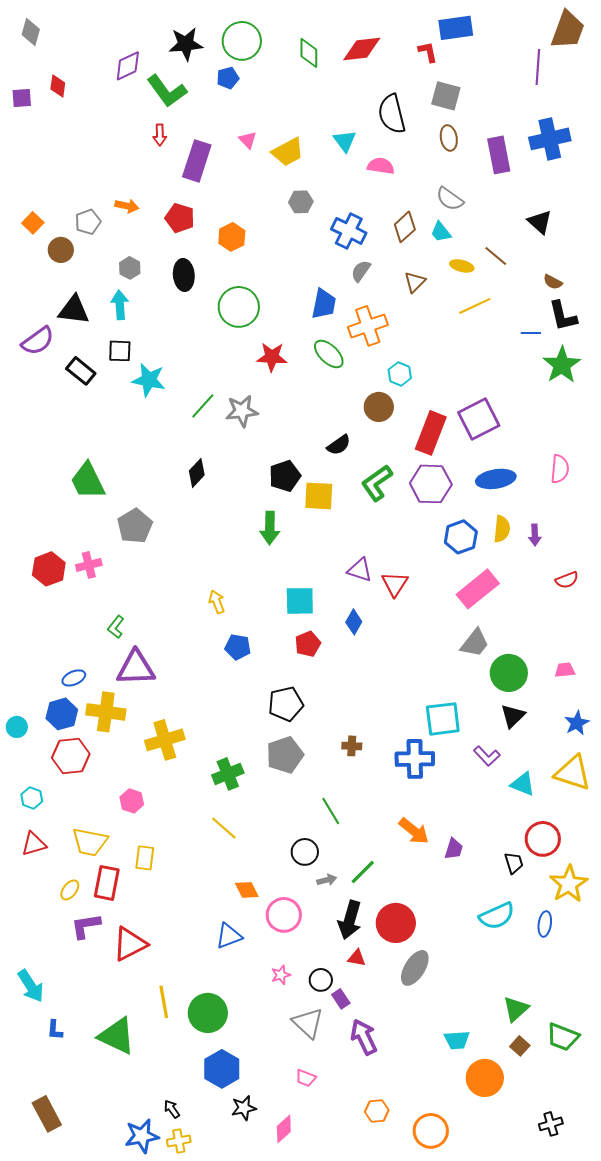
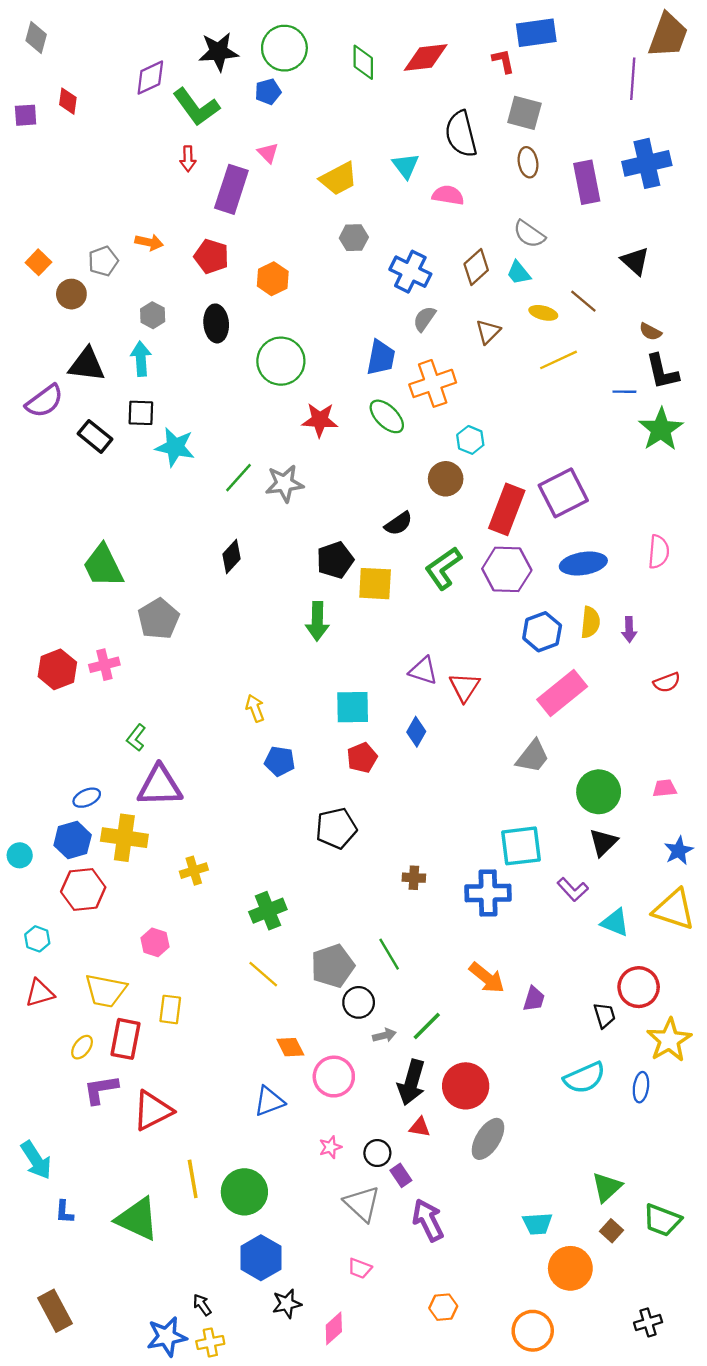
pink triangle: (248, 140) -> (268, 153), moved
gray trapezoid: (475, 643) -> (533, 756), moved
yellow cross: (165, 740) -> (194, 871), size x0.6
gray pentagon: (285, 755) -> (333, 966), moved
orange circle: (431, 1131) -> (533, 1331), moved

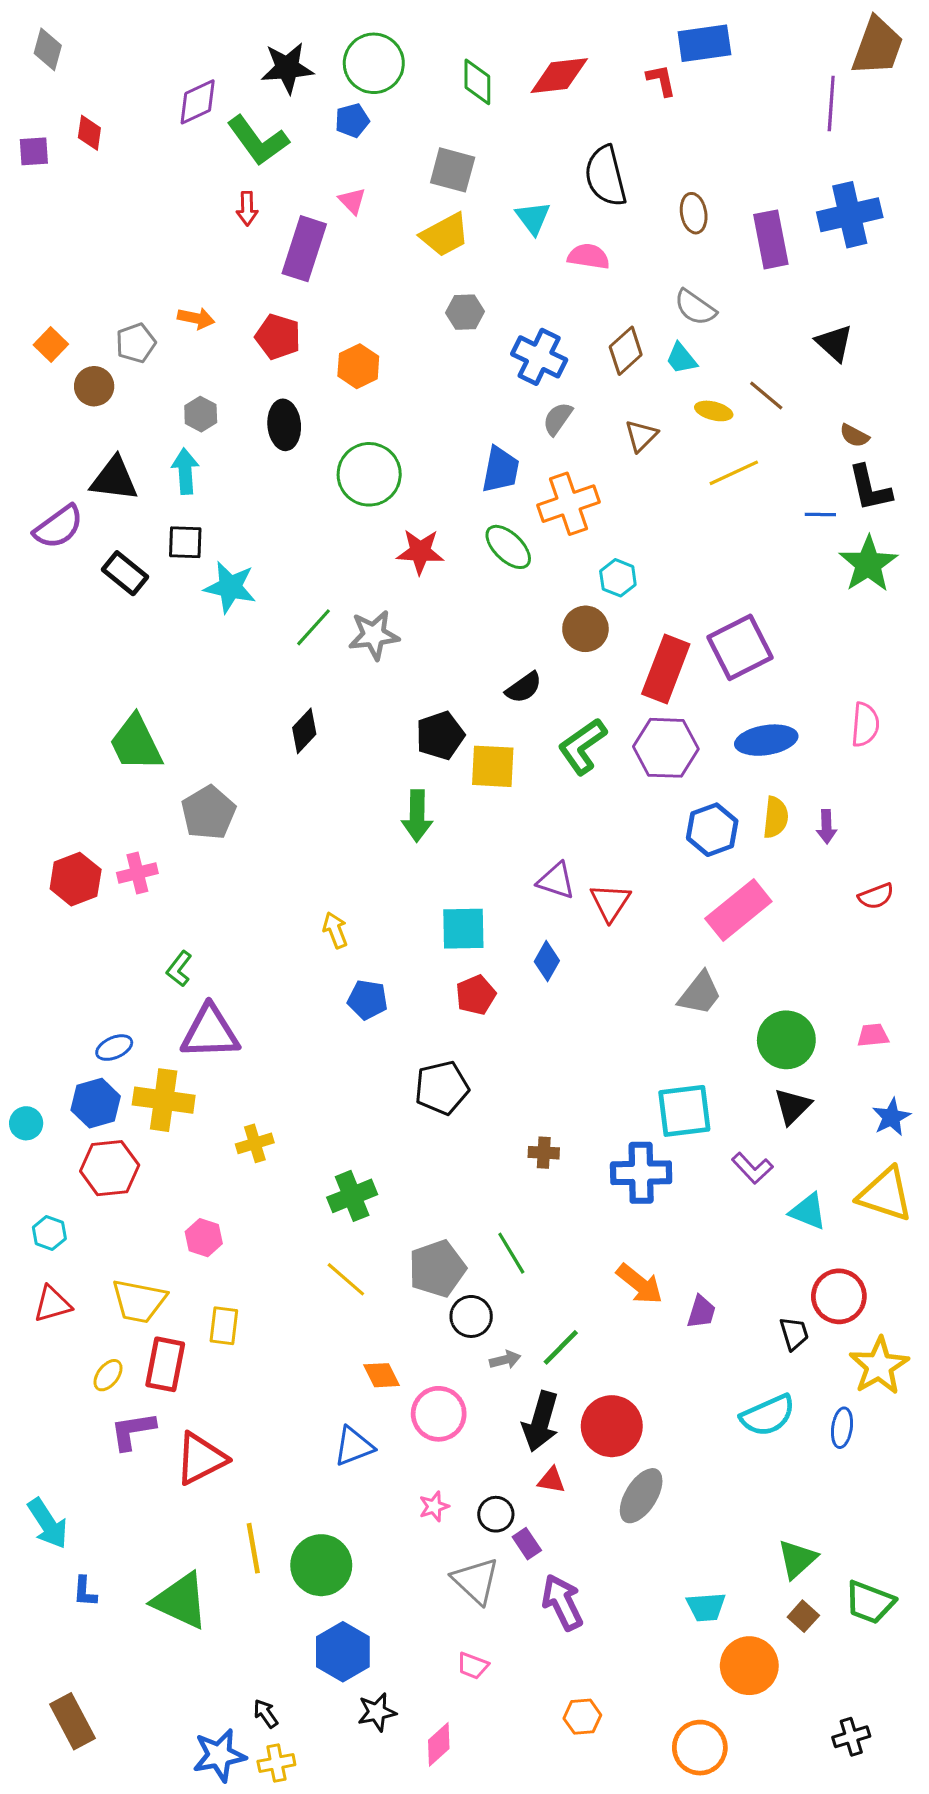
gray square: (524, 113) -> (453, 170), moved

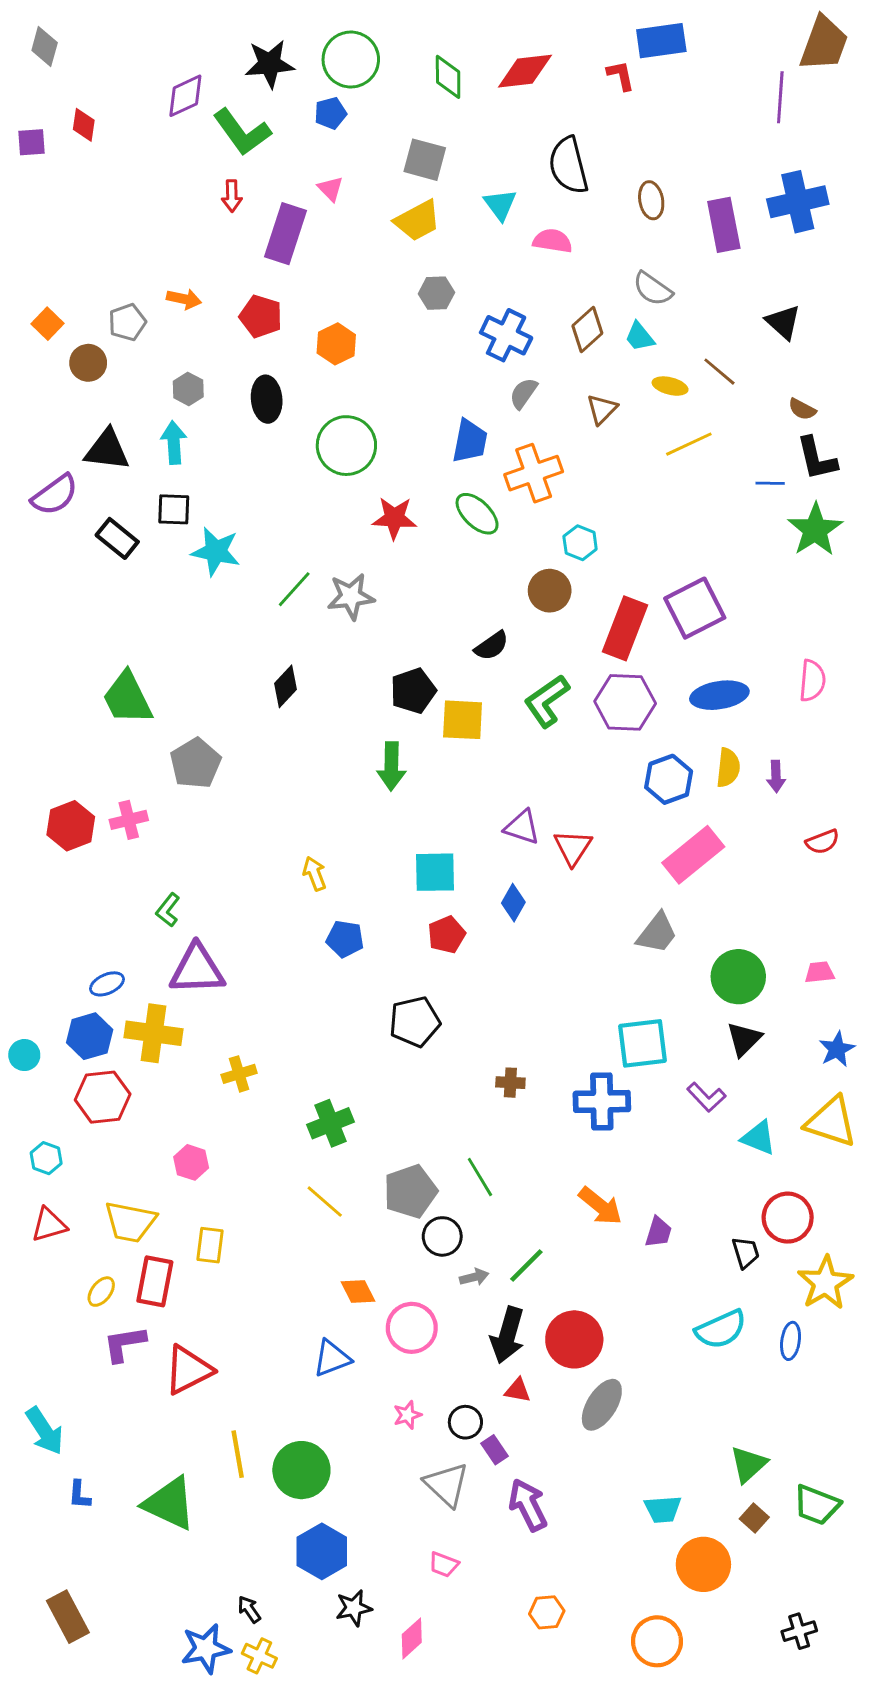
yellow cross: (276, 1763) -> (259, 1656), turned 36

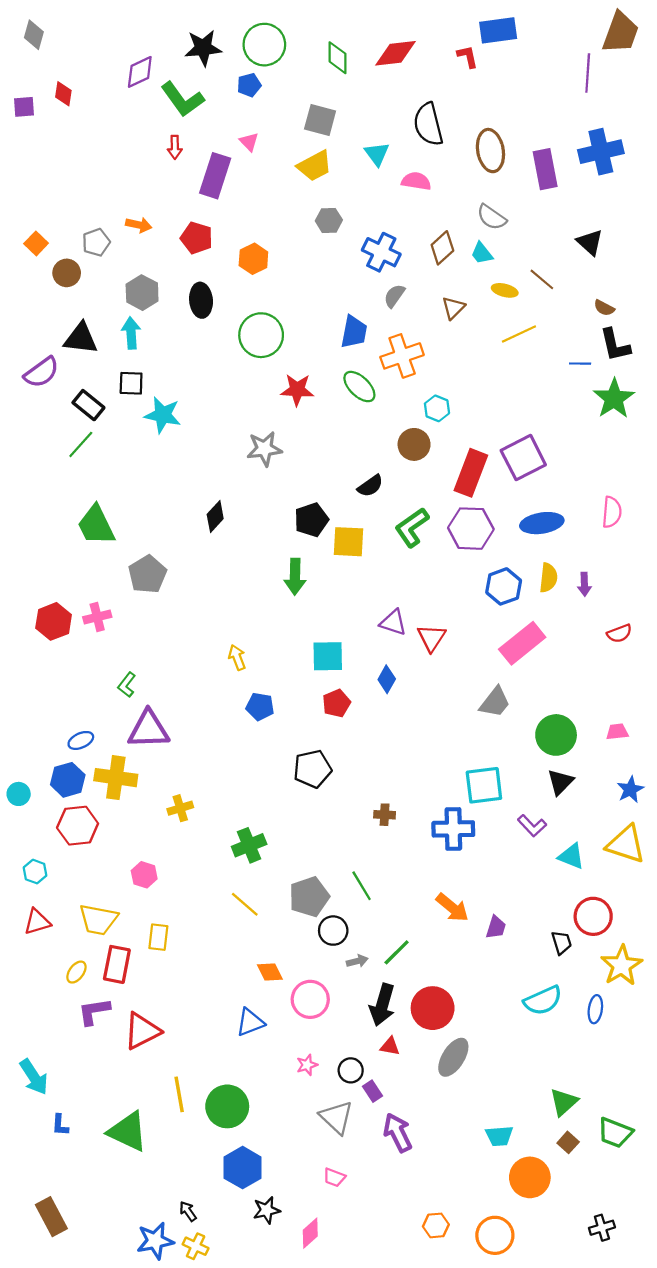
brown ellipse: (651, 200) -> (490, 151), size x1.5
gray hexagon: (188, 389) -> (142, 293), size x1.4
green line: (294, 589) -> (81, 444), moved
orange hexagon: (547, 1612) -> (436, 1225), moved

